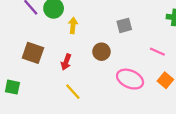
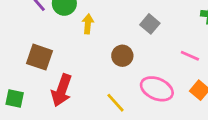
gray square: (124, 25) -> (150, 24), turned -35
red arrow: (66, 62) -> (62, 90), moved, size x1.6
yellow line: (73, 92) -> (115, 103), moved

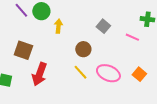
pink line: (190, 56) -> (132, 37), moved
yellow line: (115, 103) -> (80, 72), moved

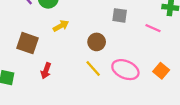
yellow arrow: (58, 26) -> (61, 26), moved, turned 56
gray square: (103, 26) -> (120, 15), turned -32
red arrow: (39, 74) -> (46, 71), size x0.6

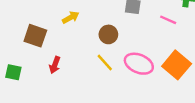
orange square: (161, 71) -> (177, 65), size x1.6

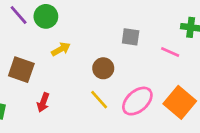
pink ellipse: (139, 64) -> (137, 101), turned -64

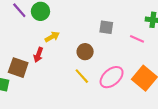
brown square: (21, 70) -> (18, 68), moved
red arrow: (43, 102) -> (38, 55), moved

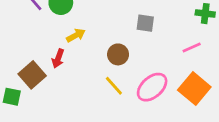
pink line: (137, 39) -> (192, 48), moved, turned -48
brown square: (18, 68) -> (32, 75), turned 30

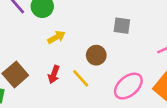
red arrow: (58, 59) -> (54, 74), moved
yellow line: (114, 86) -> (81, 78), moved

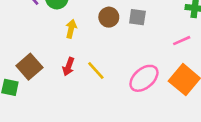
yellow arrow: (56, 37) -> (71, 29), turned -48
brown circle: (96, 55) -> (109, 17), moved

